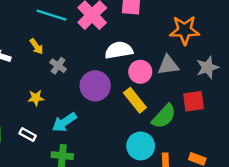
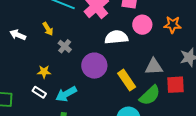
orange star: (185, 30) -> (173, 25), size x0.7
gray triangle: (168, 65) -> (154, 67), moved
pink circle: (140, 72) -> (142, 25), moved
white rectangle: (28, 134) -> (39, 92), moved

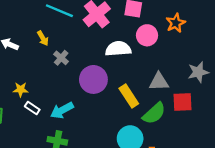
orange star: (173, 25) -> (176, 23), moved, turned -30
yellow star: (44, 72) -> (21, 90), moved

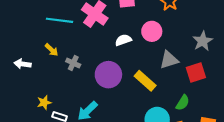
pink circle: (147, 35) -> (152, 31), moved
white semicircle: (118, 49) -> (123, 40), size x0.7
green semicircle: (154, 113) -> (183, 103), moved, size x0.7

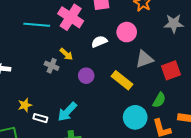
gray star: (203, 41) -> (174, 23), moved, turned 30
yellow arrow: (52, 50) -> (66, 54), moved
purple circle: (108, 75) -> (86, 76), size x0.6

